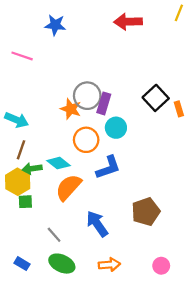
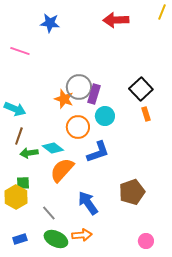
orange rectangle: (179, 109) -> (146, 114), moved
yellow hexagon: (18, 182) -> (16, 197), moved
blue rectangle: (22, 264) -> (20, 239), turned -48
orange arrow: (109, 265) -> (82, 235), moved

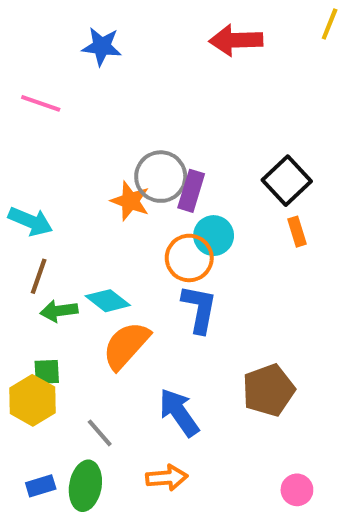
orange circle: (78, 127) -> (189, 258), moved
blue L-shape: (98, 152) -> (199, 309), turned -60
green ellipse: (56, 239) -> (85, 486), moved, turned 75

